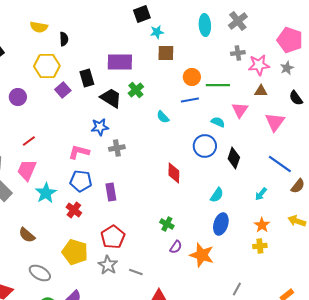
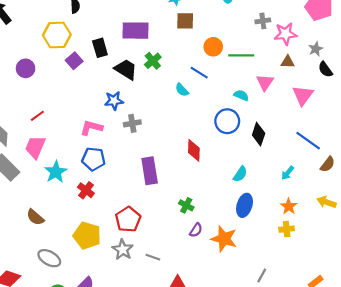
gray star: (287, 68) -> (316, 49), moved
blue line: (190, 100) -> (199, 73), moved, turned 42
purple rectangle: (111, 192) -> (150, 171), moved, size x1.4

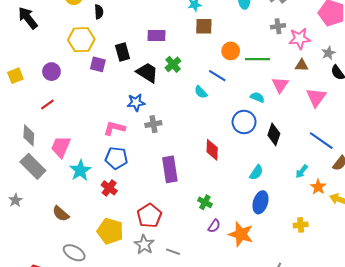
purple rectangle: (136, 31) -> (157, 36), size x0.7
purple square: (74, 61) -> (98, 64), turned -35
red line: (37, 116) -> (47, 104), moved
orange star: (289, 206) -> (318, 187), moved

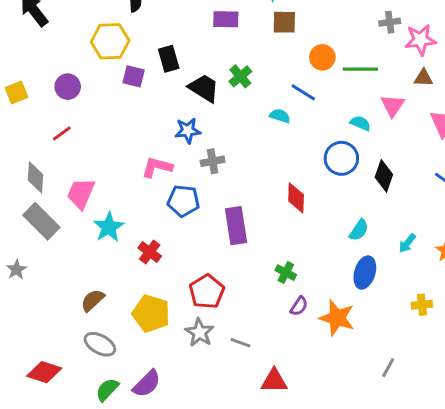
purple rectangle: (157, 36) -> (226, 19), moved
cyan semicircle: (201, 92) -> (280, 116), turned 152
blue pentagon: (116, 158) -> (183, 201), moved
cyan arrow: (302, 171) -> (407, 243), moved
brown semicircle: (61, 214) -> (93, 300), moved, turned 96

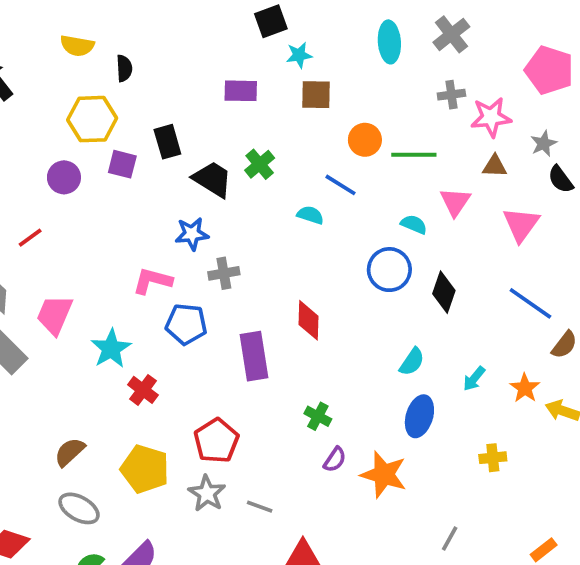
purple circle: (68, 87) -> (64, 177), moved
red diamond: (296, 198) -> (308, 320), moved
cyan star: (109, 227) -> (111, 349), moved

